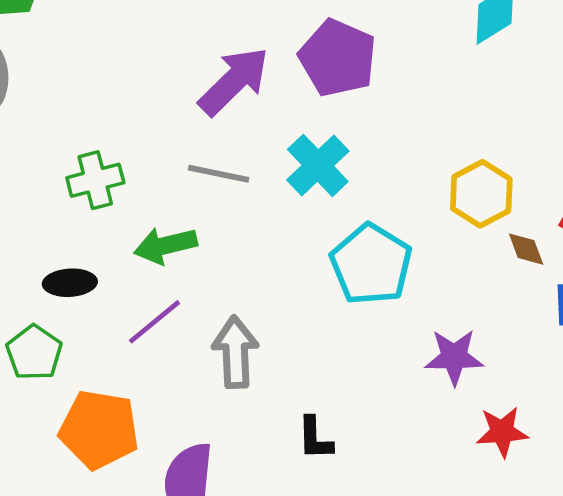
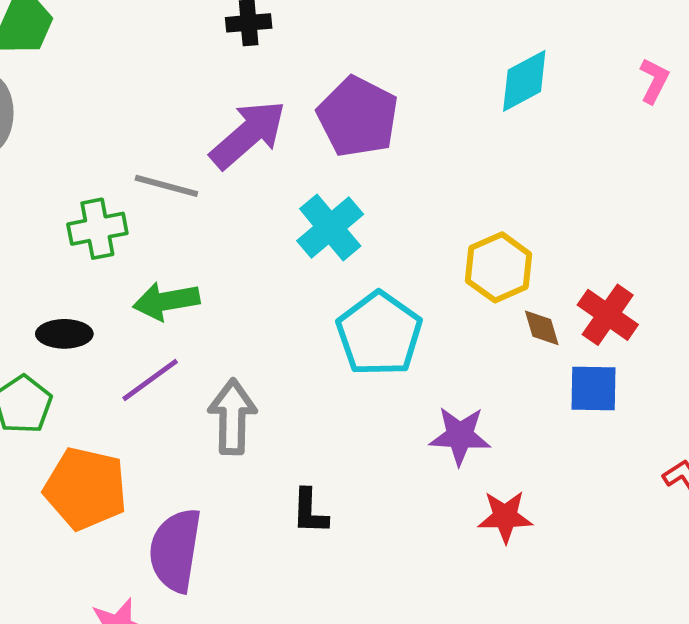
gray line: (219, 174) -> (166, 186), moved

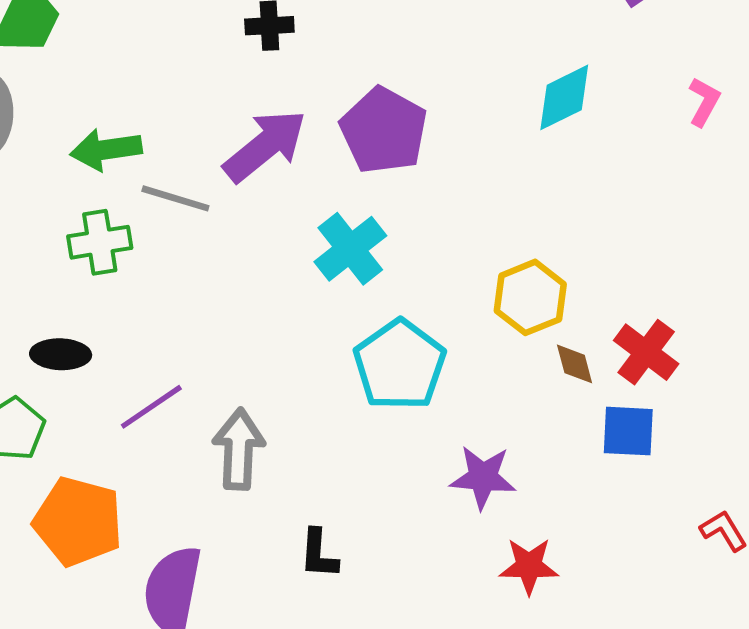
green arrow: (166, 301) -> (106, 150), moved

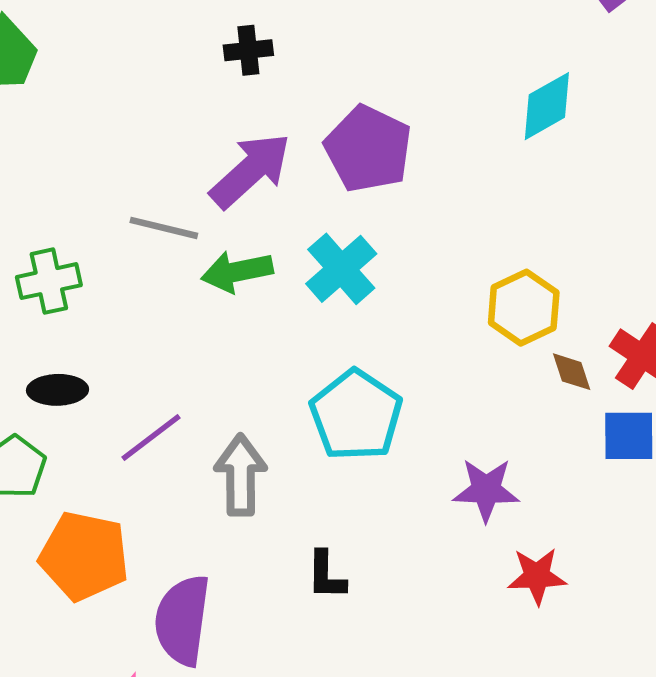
green arrow: (106, 150) -> (237, 272), moved
green cross: (100, 242) -> (49, 281), moved
cyan pentagon: (400, 365) -> (356, 415), moved

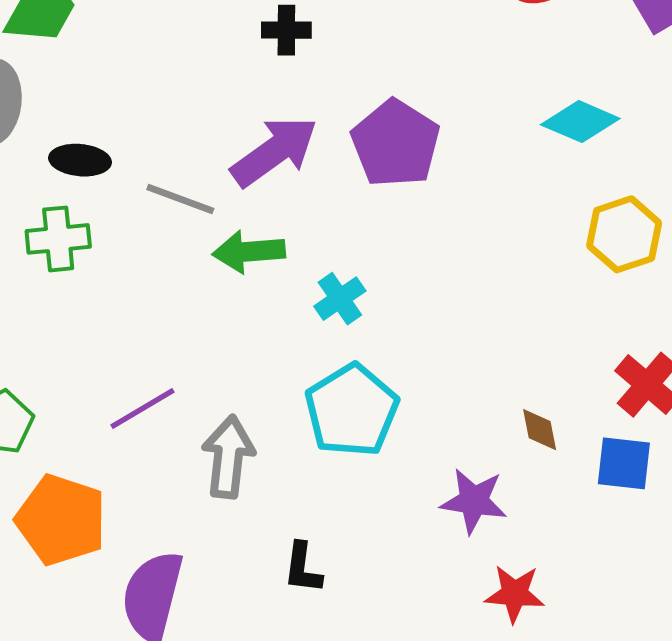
cyan diamond: (547, 106) -> (580, 122), turned 46
cyan cross: (341, 269) -> (340, 299), moved, size x0.7
yellow hexagon: (524, 308) -> (624, 234), moved
brown diamond: (572, 372) -> (540, 430), moved
black ellipse: (58, 390) -> (80, 160), moved

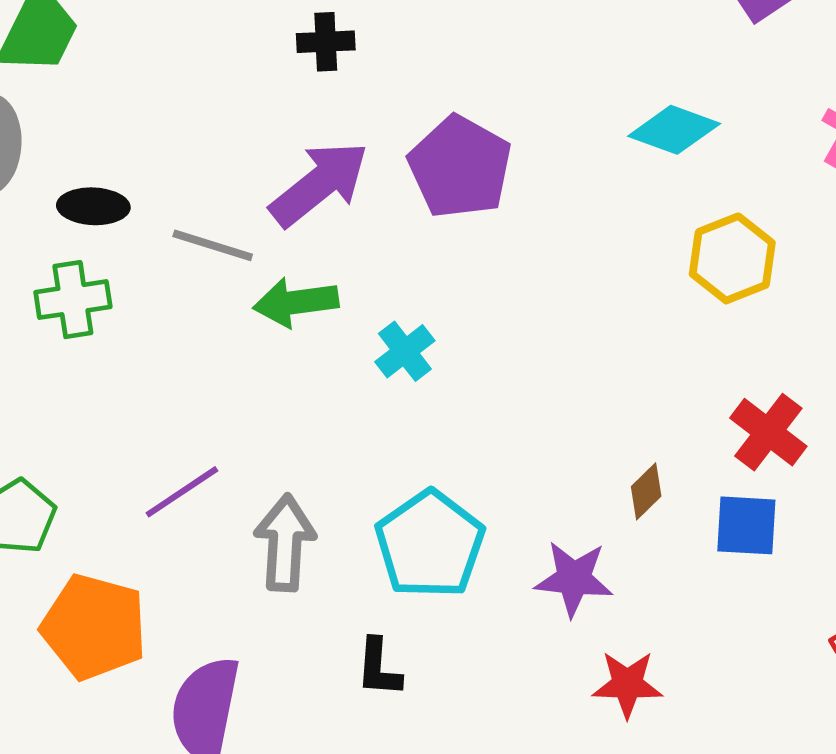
cyan pentagon: (352, 410) -> (430, 544), moved
brown diamond: (540, 430) -> (646, 491), turned 60

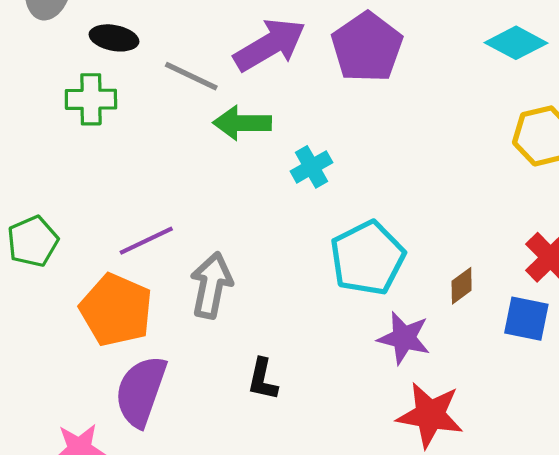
cyan pentagon: (430, 544) -> (367, 258), moved
orange pentagon: (94, 627) -> (116, 310), moved
red star: (627, 684) -> (430, 415), size x1.4

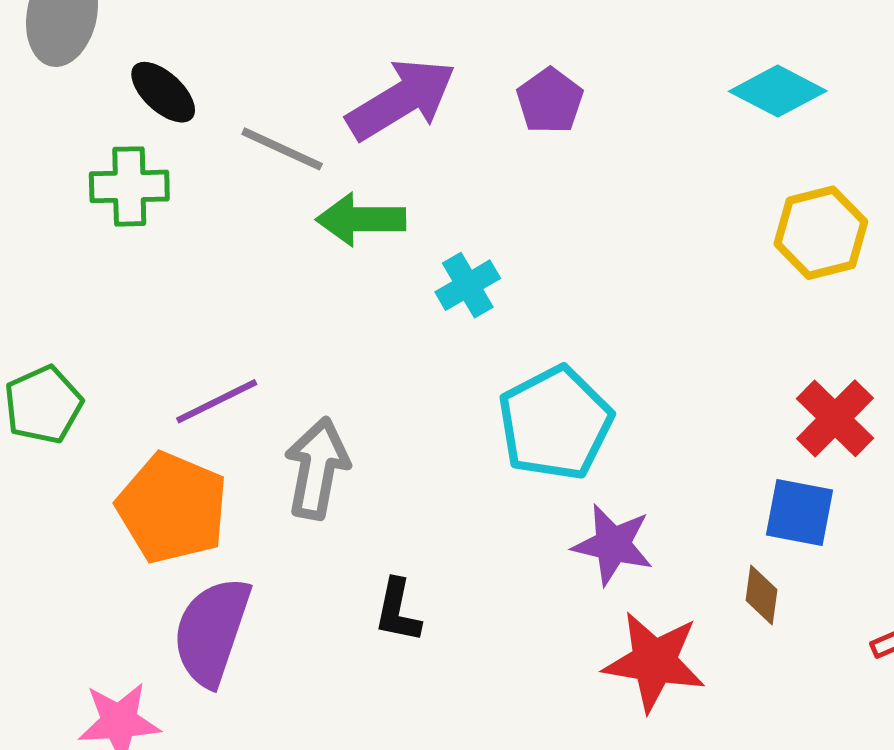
black ellipse: (114, 38) -> (163, 92), turned 33
purple pentagon: (367, 47) -> (550, 101), size x0.6
brown diamond: (462, 286) -> (761, 595), moved, turned -45

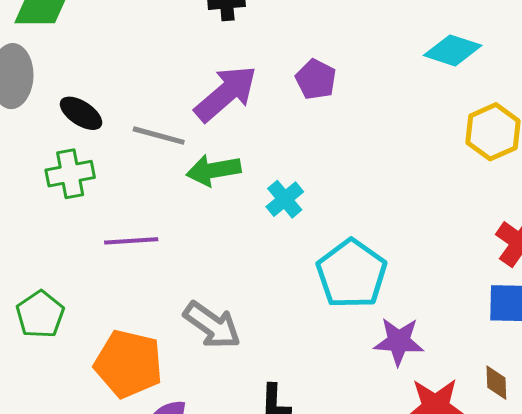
purple line: (217, 401) -> (131, 241), moved, turned 32
gray arrow: (317, 468) -> (212, 325), turned 124
brown diamond: (761, 595) -> (496, 383), moved

